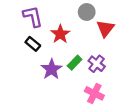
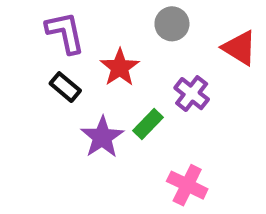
red triangle: (105, 29) -> (240, 48), moved, turned -36
purple cross: (97, 64) -> (192, 94), moved

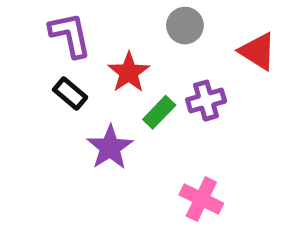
purple cross: (192, 94) -> (206, 101), turned 36
green rectangle: (148, 124) -> (159, 112), moved

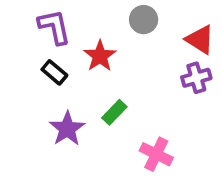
purple cross: (206, 101) -> (196, 78), moved
green rectangle: (159, 112) -> (114, 112), moved
purple star: (110, 147) -> (67, 129), moved

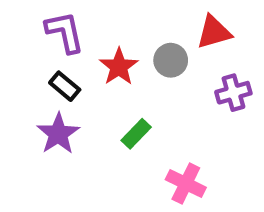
gray circle: (144, 20) -> (171, 60), moved
red triangle: (200, 40) -> (214, 32), moved, turned -48
purple star: (67, 129) -> (58, 134), moved

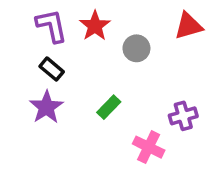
red triangle: (214, 32) -> (188, 26), moved
red star: (119, 67) -> (95, 26), moved
purple cross: (233, 93) -> (183, 116), moved

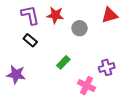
red star: (95, 26) -> (55, 15), turned -30
purple star: (46, 107) -> (16, 74), moved, turned -30

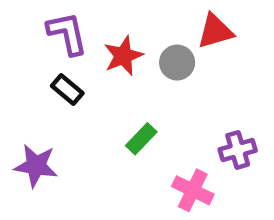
red star: (55, 15) -> (123, 56), moved, turned -30
red triangle: (110, 15) -> (215, 31), moved

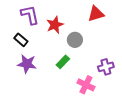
gray circle: (177, 63) -> (75, 40), moved
black rectangle: (67, 89) -> (21, 40), moved
purple star: (36, 166) -> (27, 64), moved

